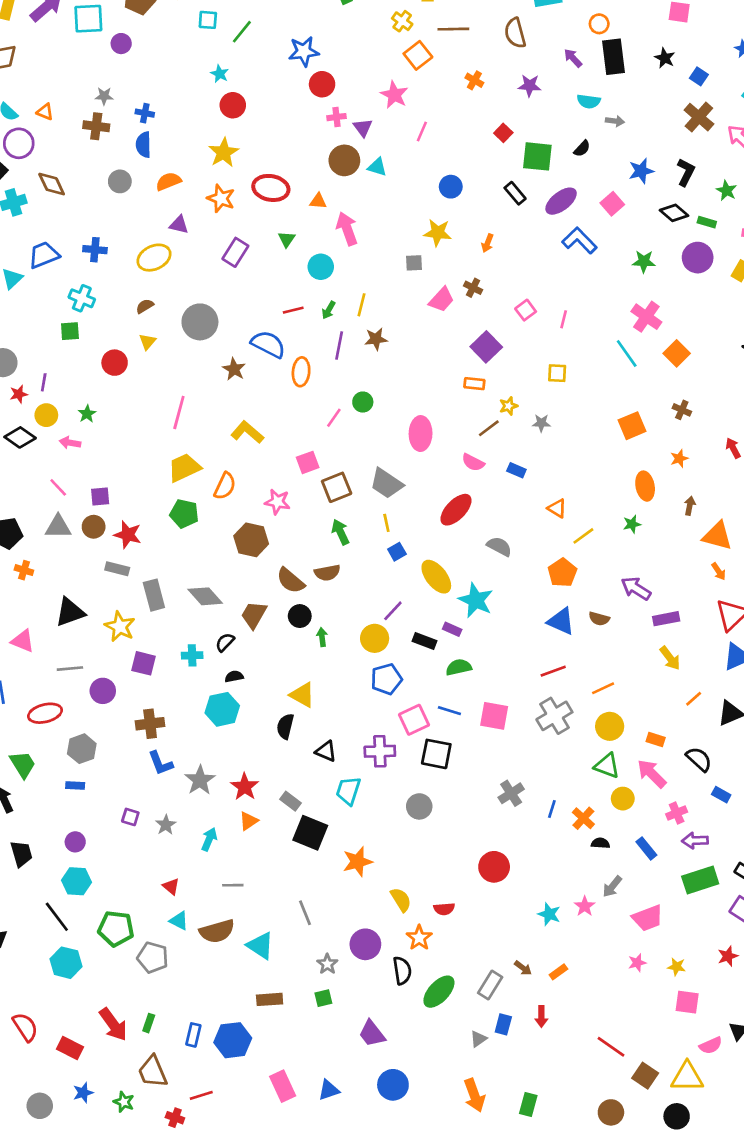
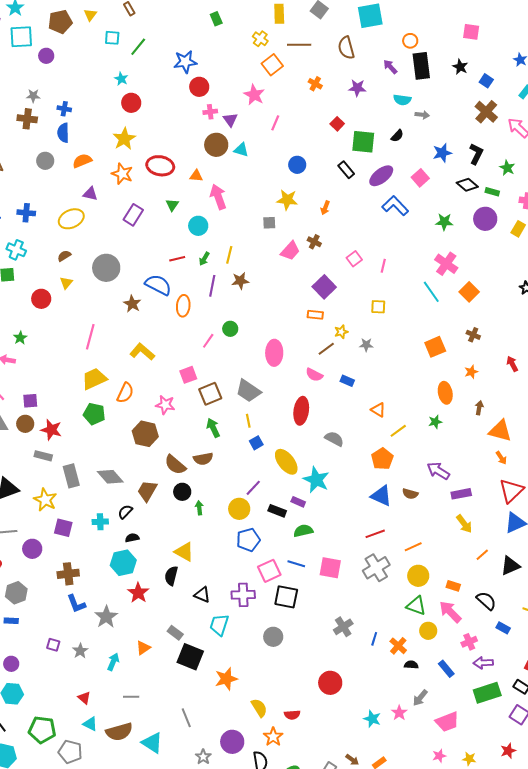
red ellipse: (456, 510) -> (301, 411), turned -36
red star: (245, 787) -> (138, 593), moved

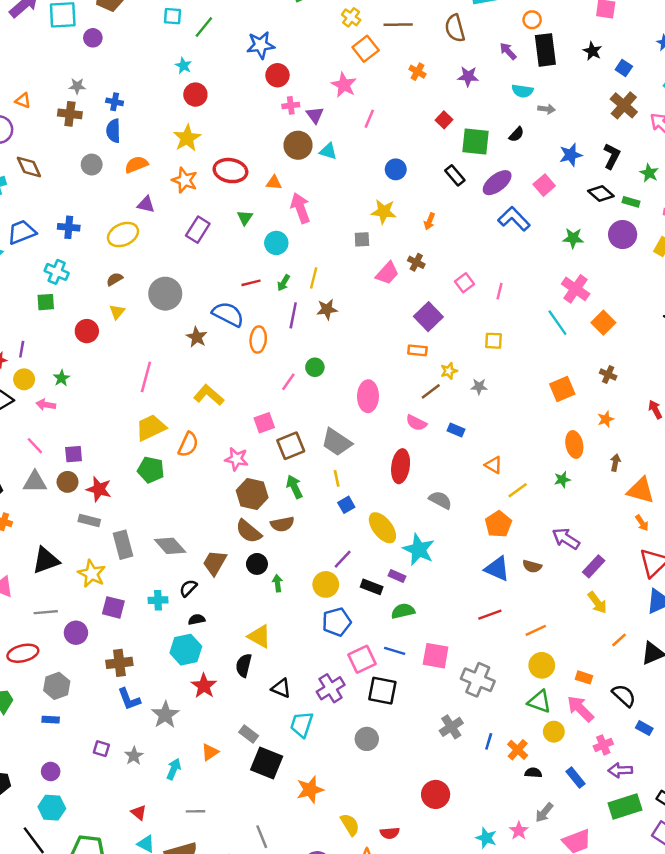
brown hexagon: (145, 434) -> (252, 494), moved
purple rectangle: (461, 494) -> (594, 566), turned -36
gray cross: (376, 568) -> (478, 680), moved, turned -36
purple cross: (243, 595) -> (331, 688), turned -30

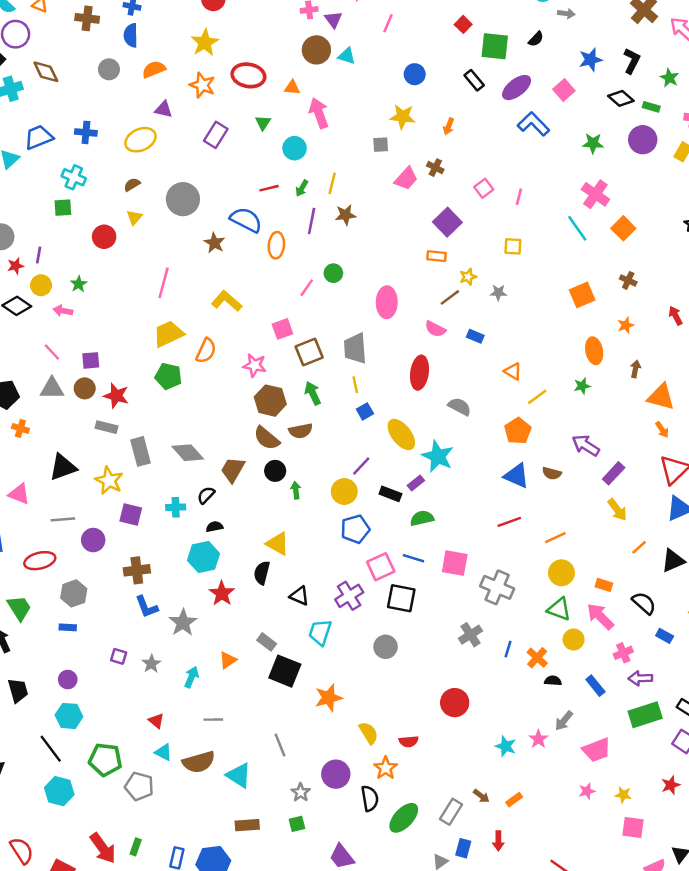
gray trapezoid: (337, 442) -> (355, 348), turned 52
purple rectangle: (397, 576) -> (416, 483), turned -63

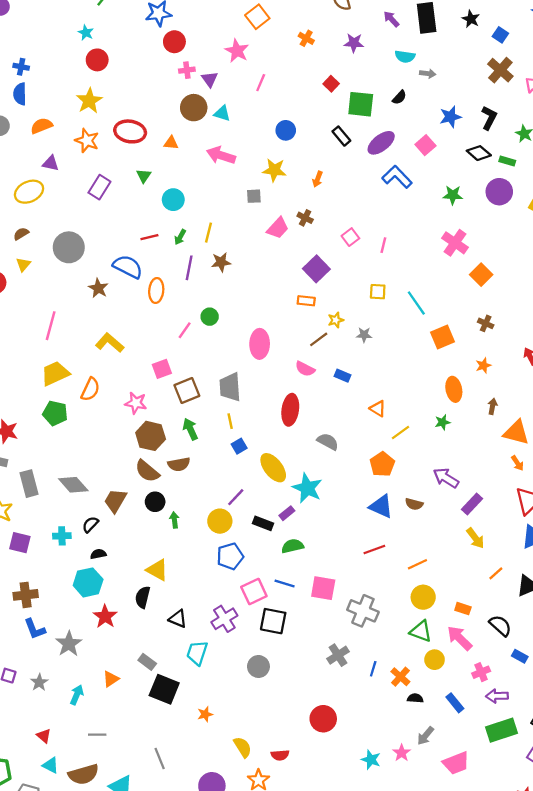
pink arrow: (319, 113) -> (221, 155), moved, turned -52
cyan line: (577, 228) -> (416, 303), moved
orange star: (329, 698) -> (205, 714), size x0.6

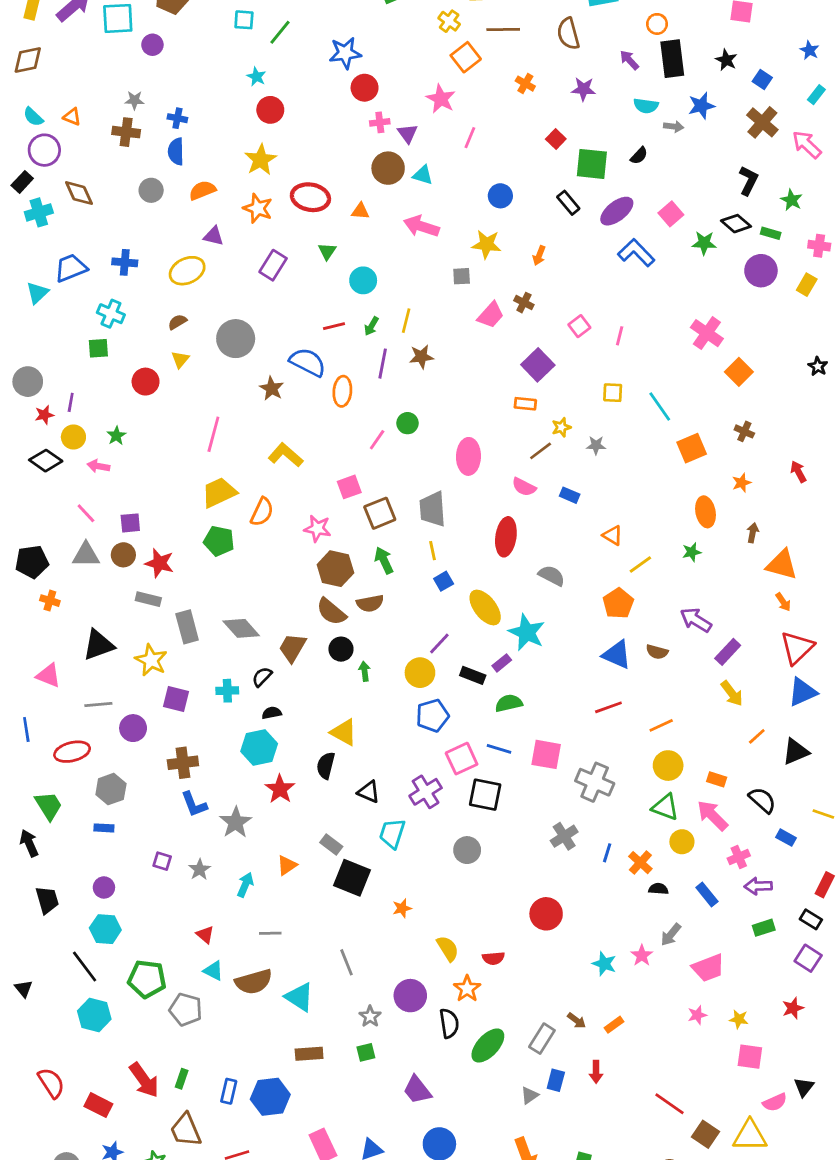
blue star: (450, 117) -> (701, 106), moved
green star: (453, 195) -> (704, 243), moved
green rectangle: (502, 730) -> (764, 928), size x0.6

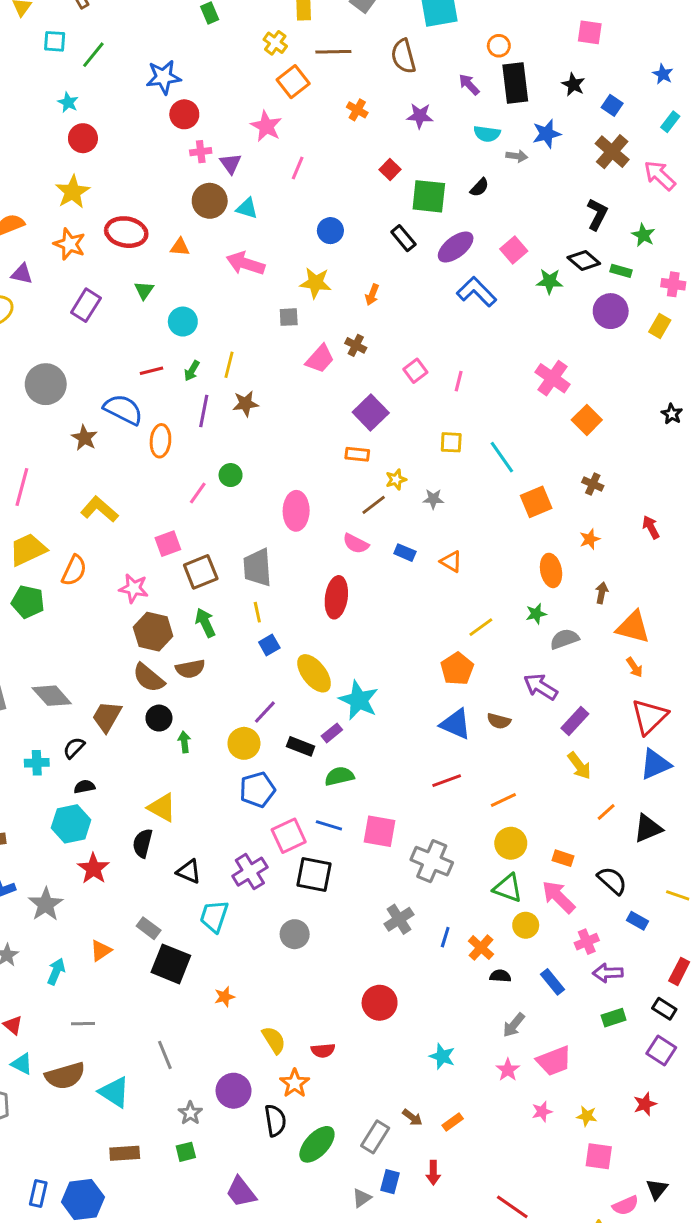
orange triangle: (613, 535) -> (451, 562), moved
gray semicircle: (552, 576) -> (564, 639), moved, turned -48
pink star: (642, 955) -> (508, 1070), moved

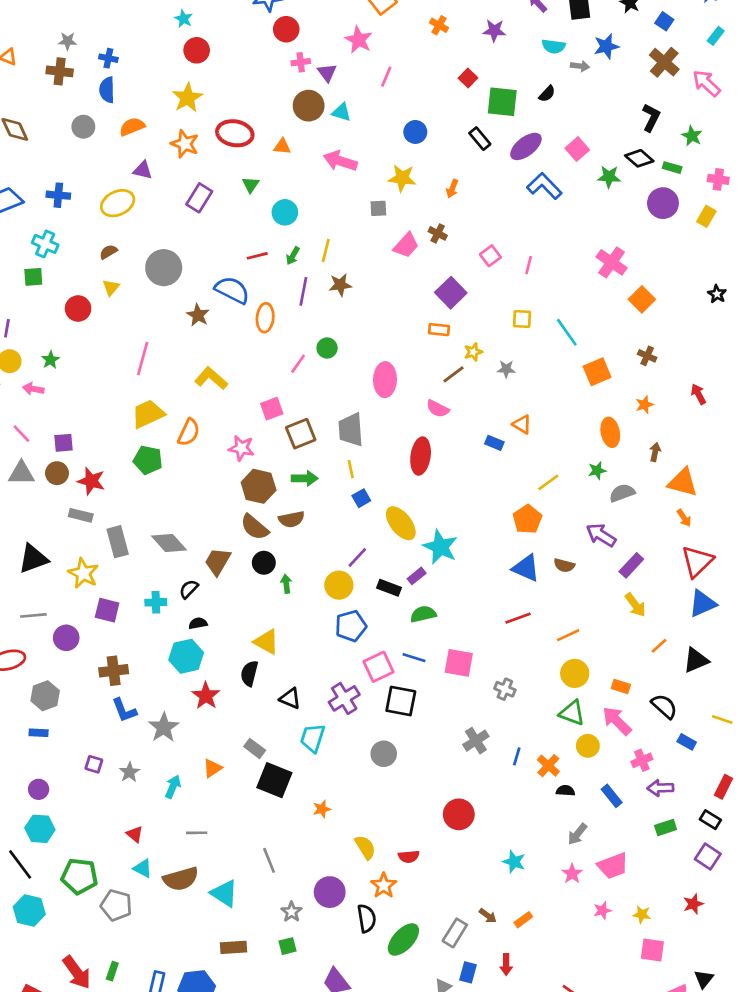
blue rectangle: (405, 553) -> (494, 443), moved
green arrow: (205, 623) -> (305, 478), turned 115
gray cross: (432, 861) -> (505, 689), size x0.6

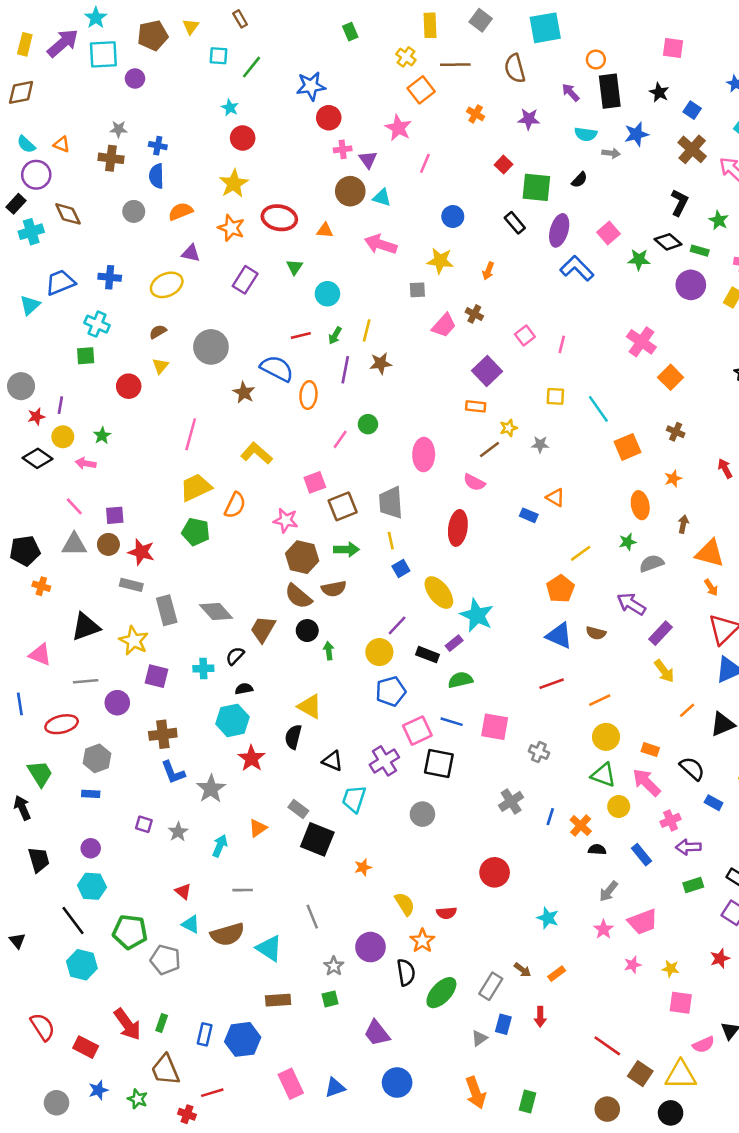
purple ellipse: (526, 146) -> (559, 230), turned -36

